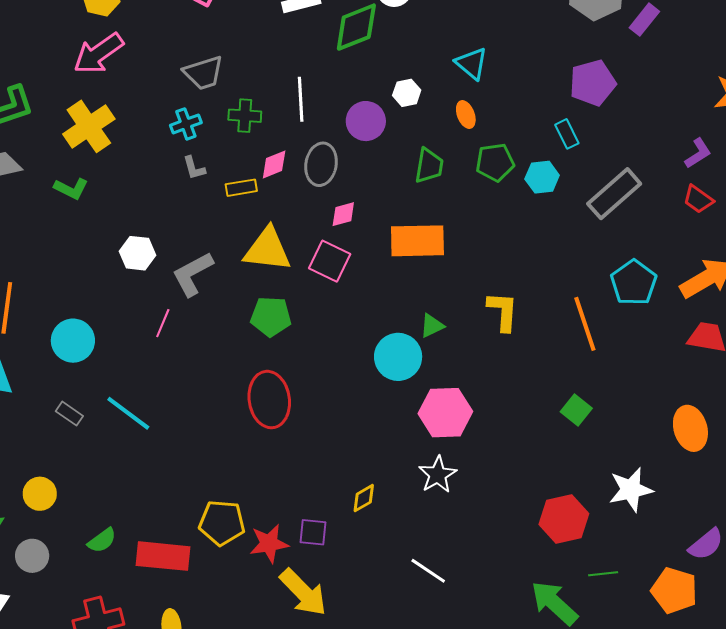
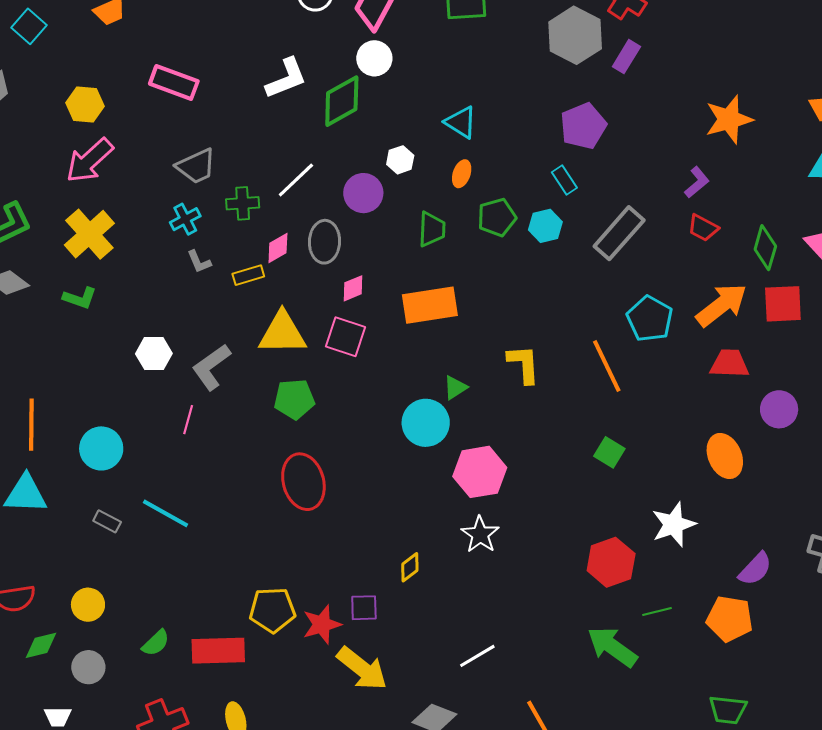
white line: (301, 99) -> (296, 180), turned 57
orange ellipse: (466, 114) -> (462, 174), turned 48
white line: (428, 571) -> (477, 656), moved, turned -57

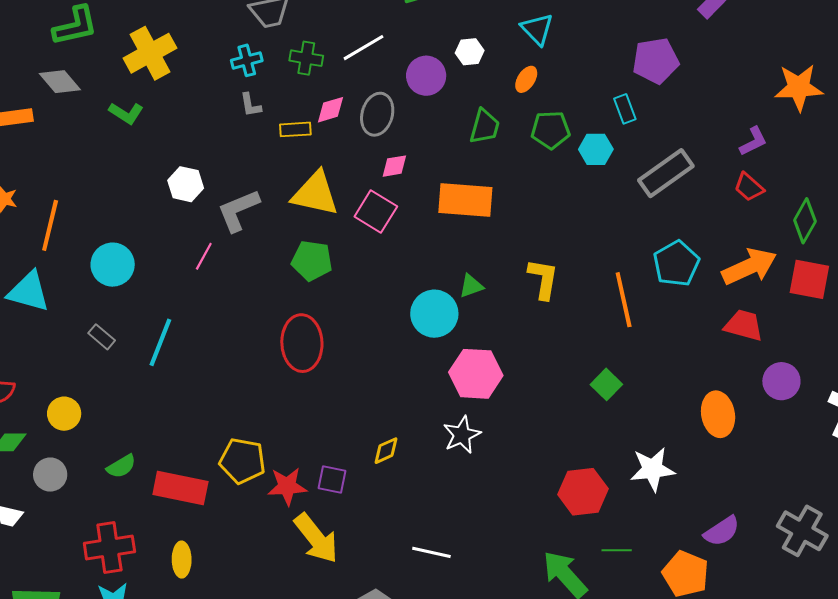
cyan line: (165, 513) -> (160, 342), turned 69
white line: (477, 656) -> (431, 552), turned 30

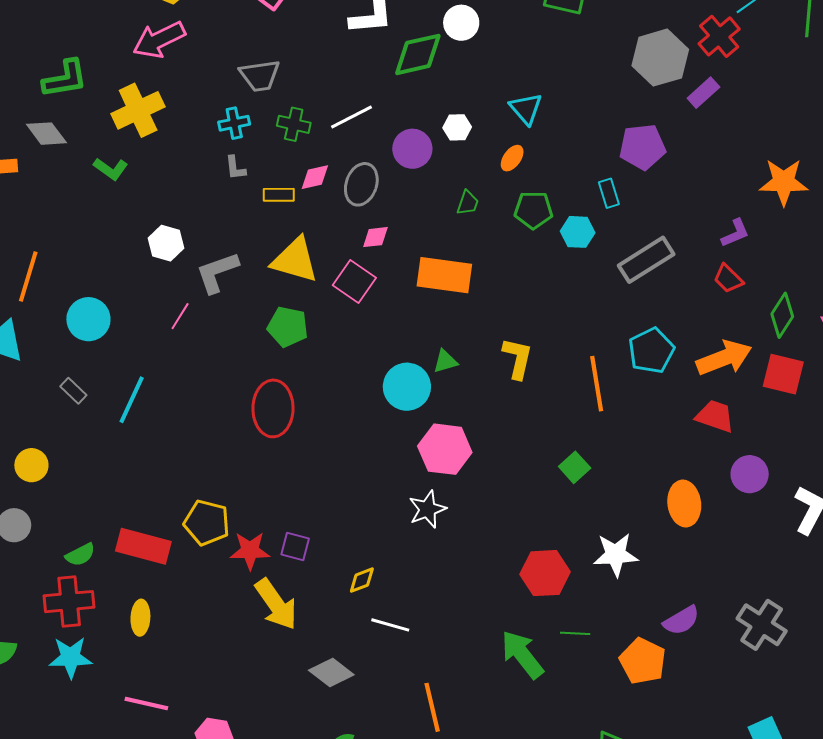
green trapezoid: (485, 127) -> (468, 203), size x0.7
yellow diamond: (386, 451) -> (362, 580), moved
green semicircle: (121, 466) -> (80, 555), moved

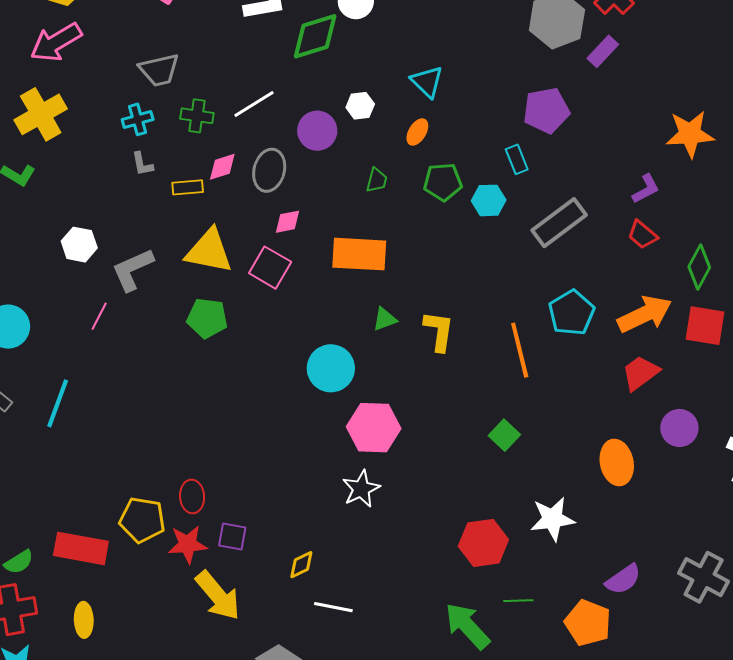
green triangle: (445, 361) -> (385, 319), moved
red ellipse: (273, 408) -> (192, 496), moved, size x0.6
red trapezoid: (715, 416) -> (640, 373), turned -51

